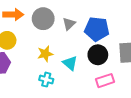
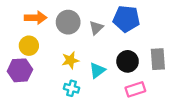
blue pentagon: (97, 29) -> (126, 19), moved
cyan triangle: (70, 63) -> (97, 70), turned 42

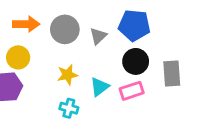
black circle: (128, 61) -> (136, 61), moved
pink rectangle: (135, 89) -> (132, 91), moved

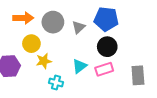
yellow circle: (18, 57) -> (31, 44), moved
gray rectangle: (172, 73) -> (138, 75), moved
yellow star: (68, 75) -> (44, 61), moved

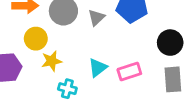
black circle: (107, 47) -> (170, 43), moved

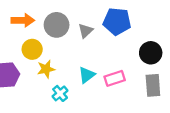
cyan cross: (67, 89) -> (60, 93), turned 35

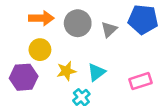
yellow circle: (32, 49) -> (40, 50), moved
cyan triangle: (87, 75) -> (97, 72), moved

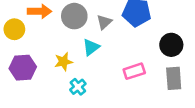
yellow circle: (40, 50) -> (14, 29), moved
cyan triangle: (97, 72) -> (91, 47), moved

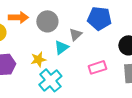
gray triangle: (104, 22) -> (75, 34), moved
cyan cross: (78, 87) -> (50, 80), size x1.6

